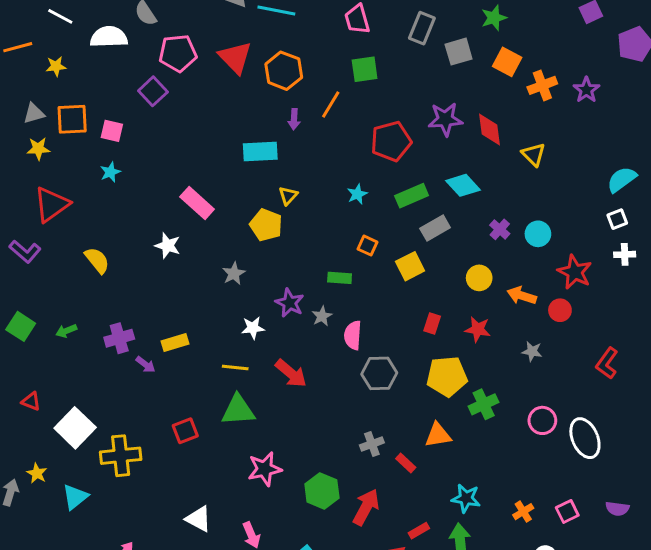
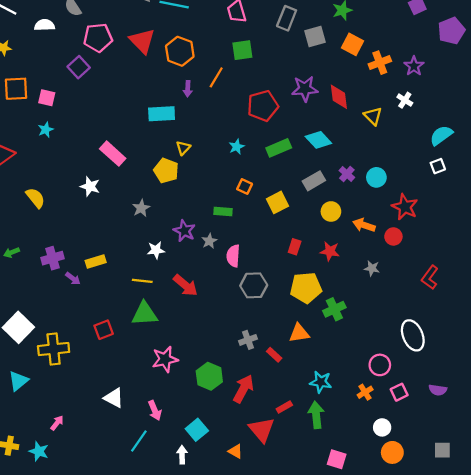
white semicircle: (109, 37) -> (45, 25), size x0.7
gray rectangle: (435, 228) -> (314, 181), moved
white cross: (625, 254) -> (405, 100), moved, turned 35
pink circle: (542, 420) -> (380, 365), moved

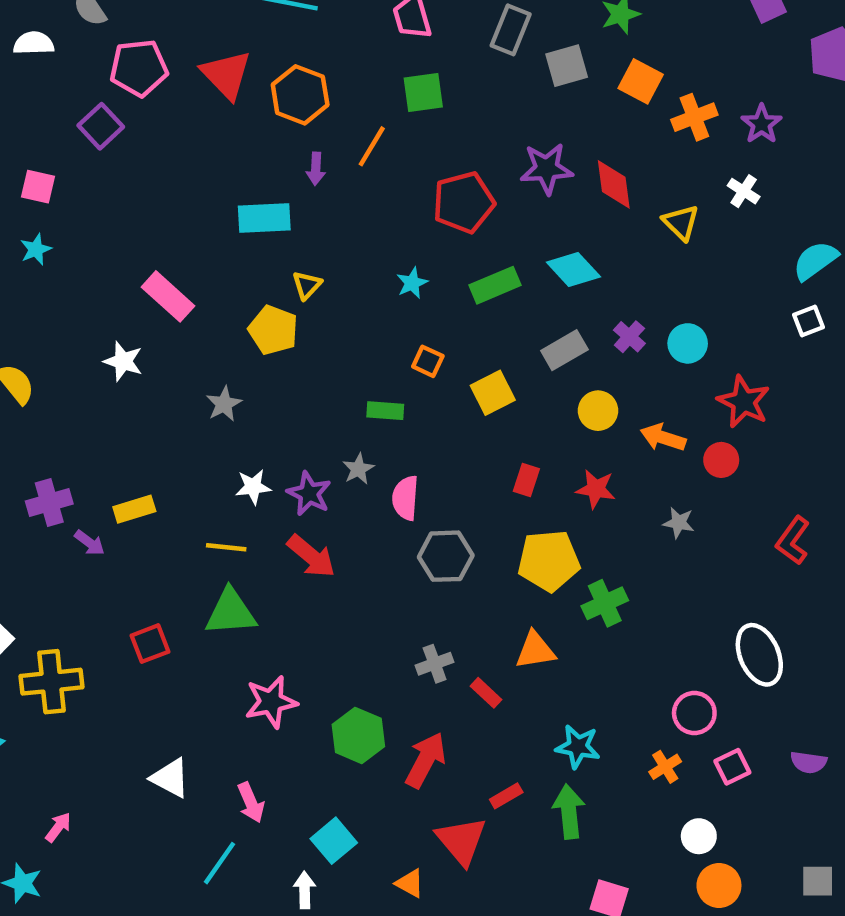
purple star: (184, 231) -> (309, 494), moved

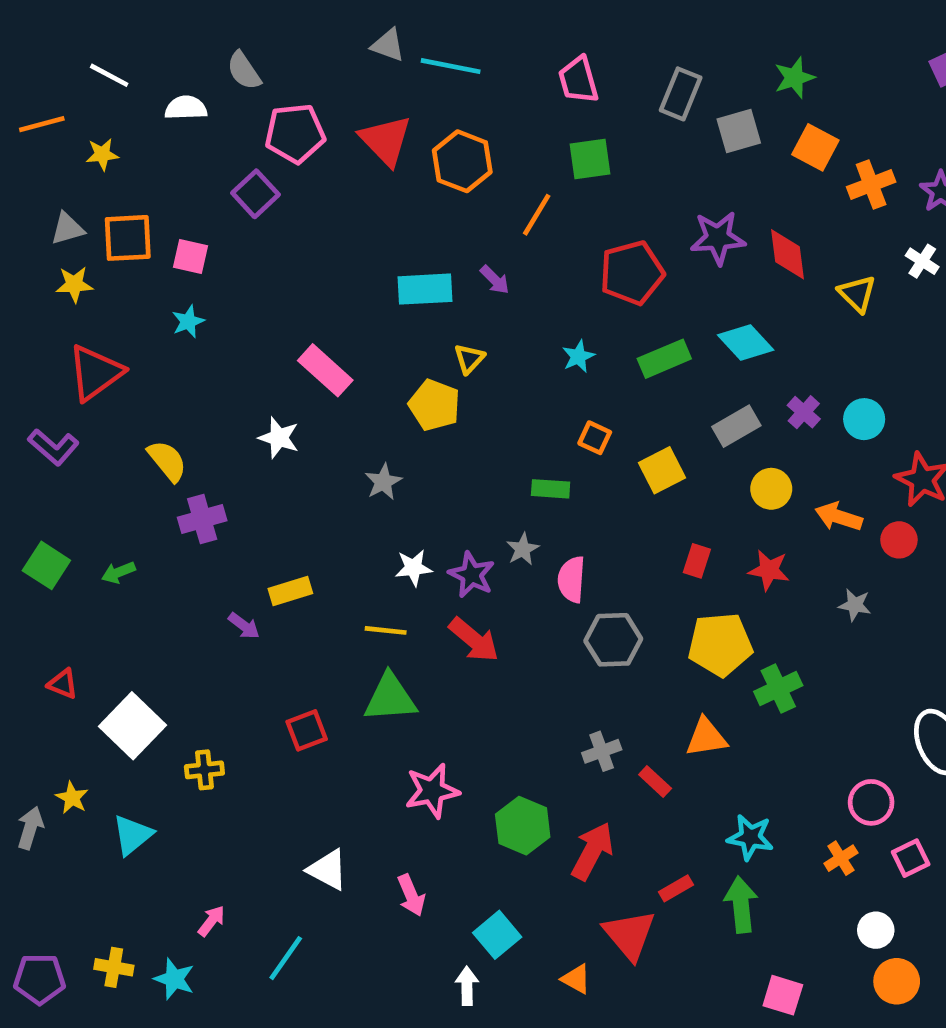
purple arrow: (316, 169) -> (495, 280), moved, turned -48
purple cross: (49, 502) -> (202, 519), moved
yellow cross: (51, 682) -> (204, 770), size x0.6
cyan line: (219, 863) -> (286, 958), moved

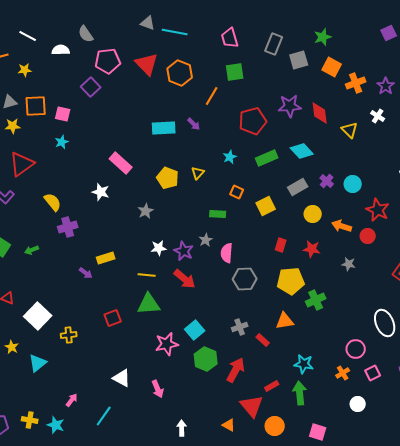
yellow triangle: (469, 359) -> (198, 173), moved
cyan square: (497, 935) -> (195, 330), moved
orange circle: (897, 981) -> (275, 426), moved

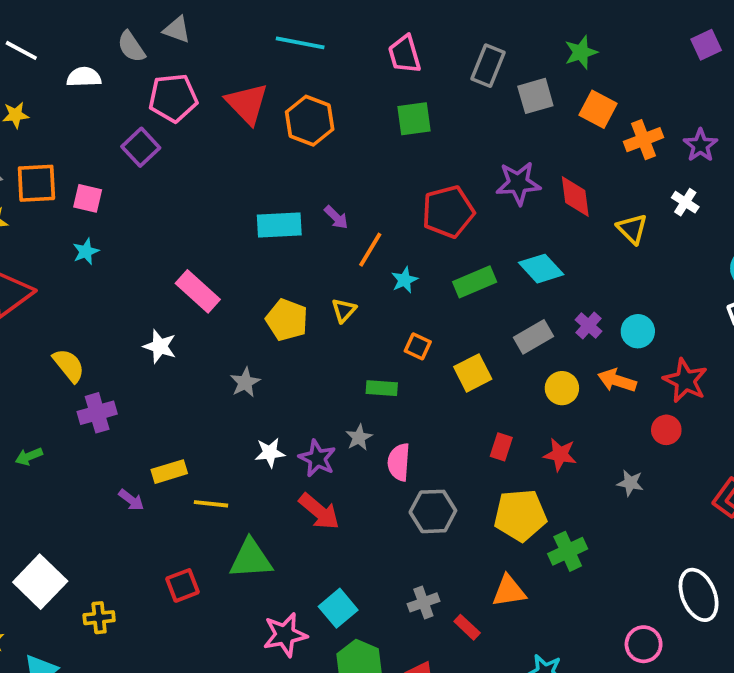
gray triangle: (148, 23) -> (177, 30), moved
orange line: (212, 96) -> (370, 250), moved
orange arrow: (342, 226) -> (617, 381), moved
yellow line: (147, 275) -> (211, 504), moved

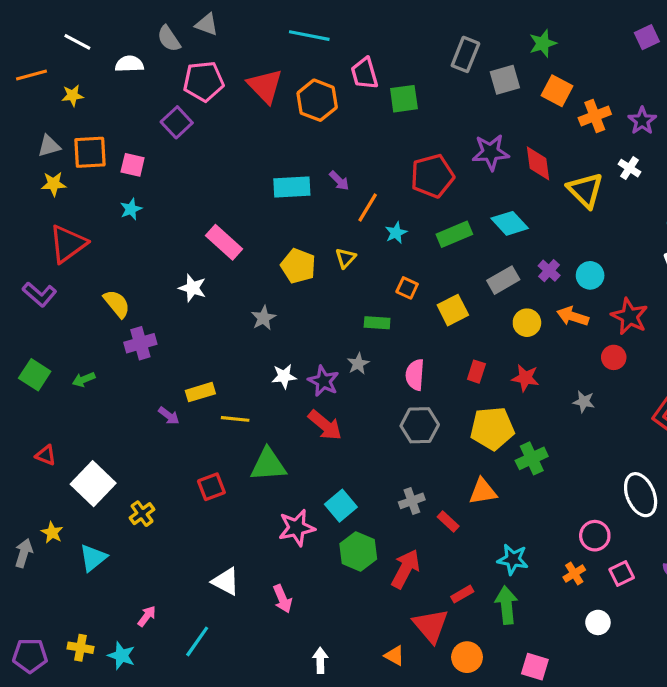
pink trapezoid: (404, 54) -> (364, 73), moved
yellow triangle: (632, 229) -> (585, 190), size x1.4
pink semicircle: (399, 462) -> (415, 375), moved
yellow cross: (99, 618) -> (142, 514), turned -30

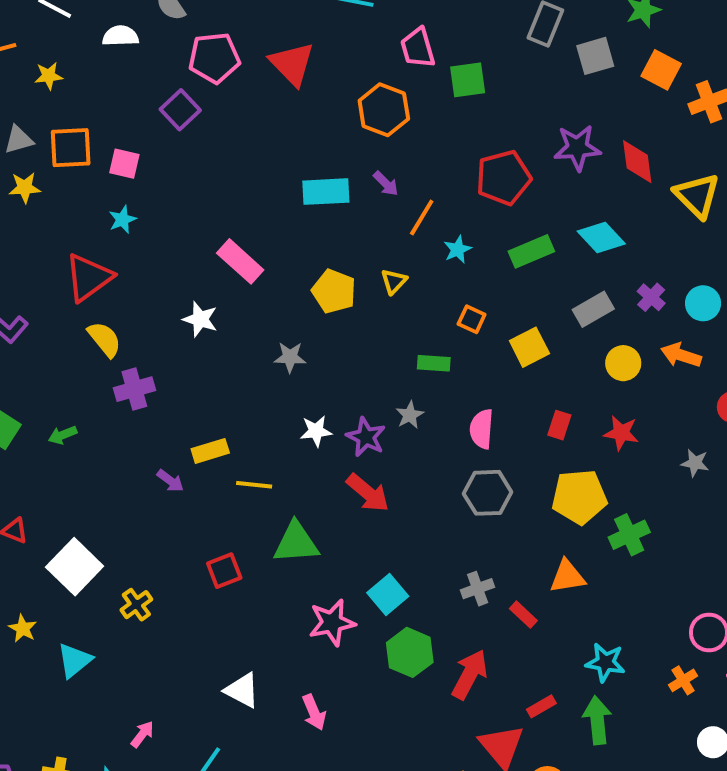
orange hexagon: (317, 100) -> (384, 110), moved
red triangle: (68, 244) -> (89, 277), moved
gray star: (263, 318) -> (290, 357), turned 30

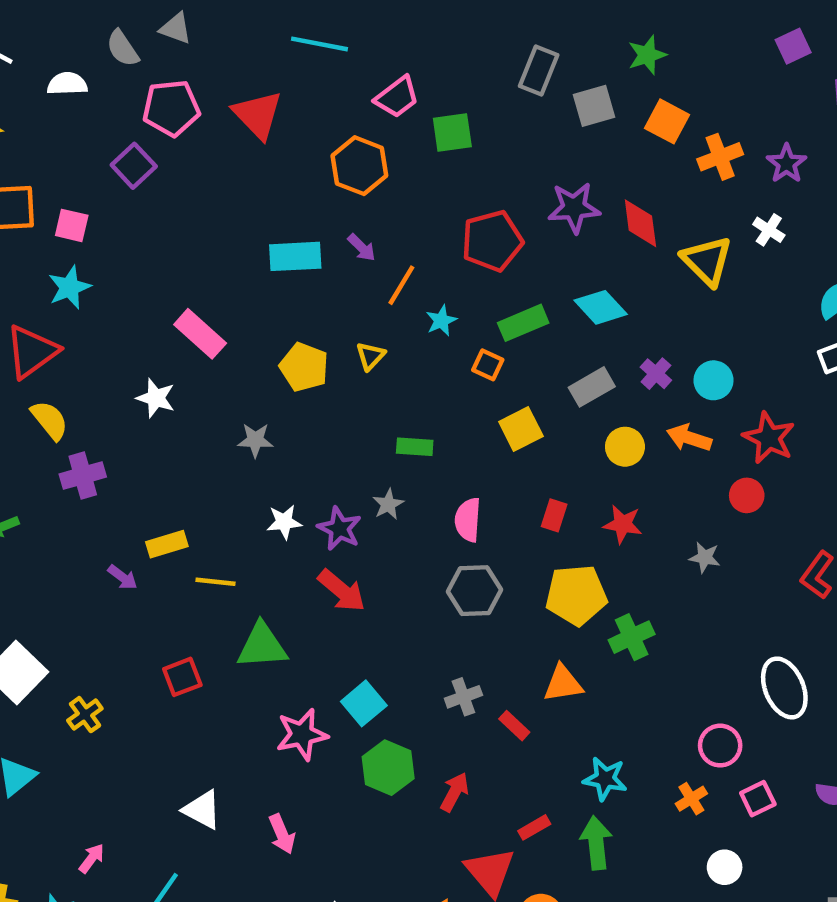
pink trapezoid: (418, 48) -> (397, 97), turned -111
cyan star: (122, 220) -> (69, 287), size x1.4
orange square: (472, 319) -> (488, 365), moved
red arrow: (470, 674) -> (455, 792), size x0.7

